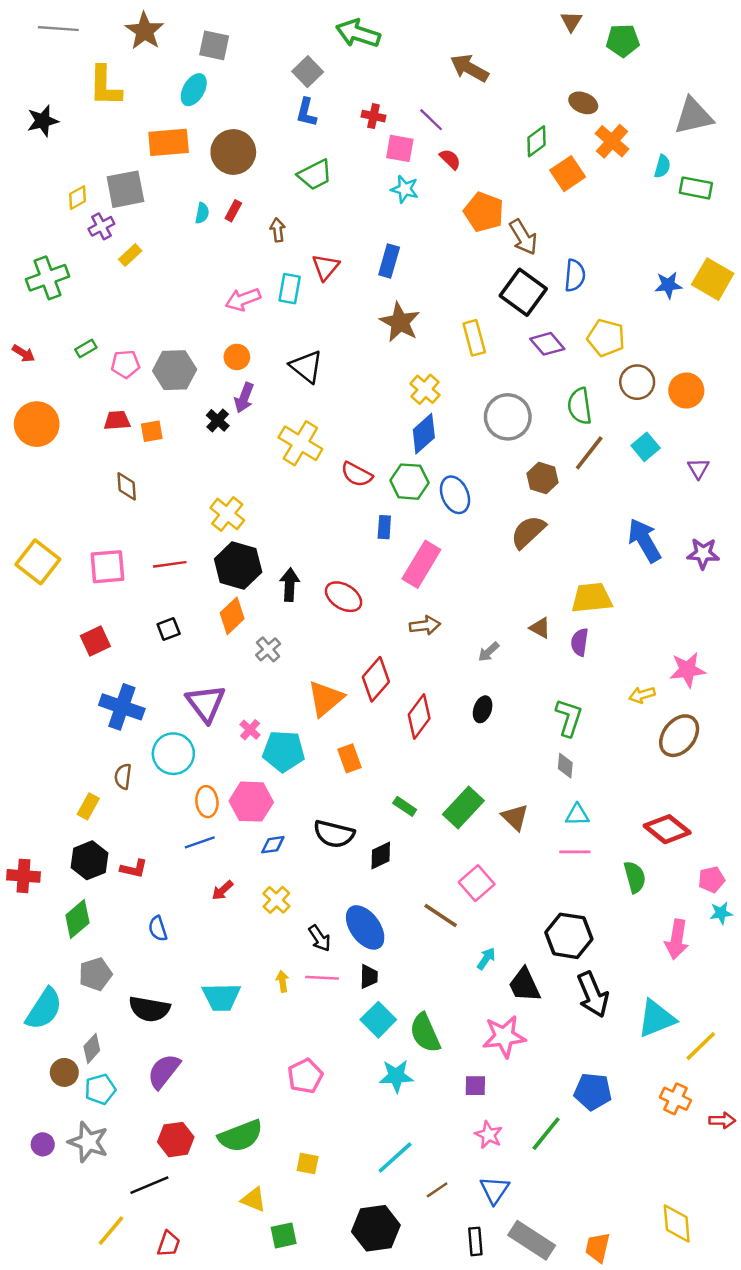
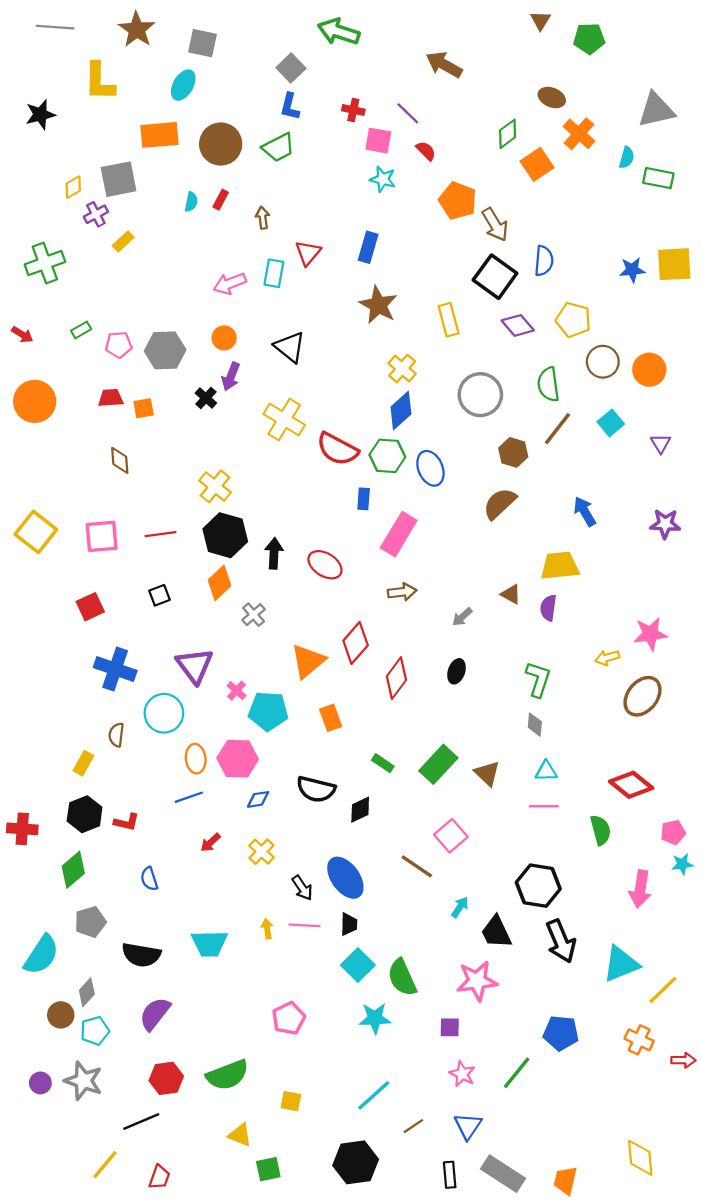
green trapezoid: (315, 175) -> (278, 147), moved
yellow square: (713, 279) -> (674, 264), turned -33
red semicircle: (357, 474) -> (337, 449), size x1.4
blue arrow: (644, 540) -> (585, 511), moved, size x0.7

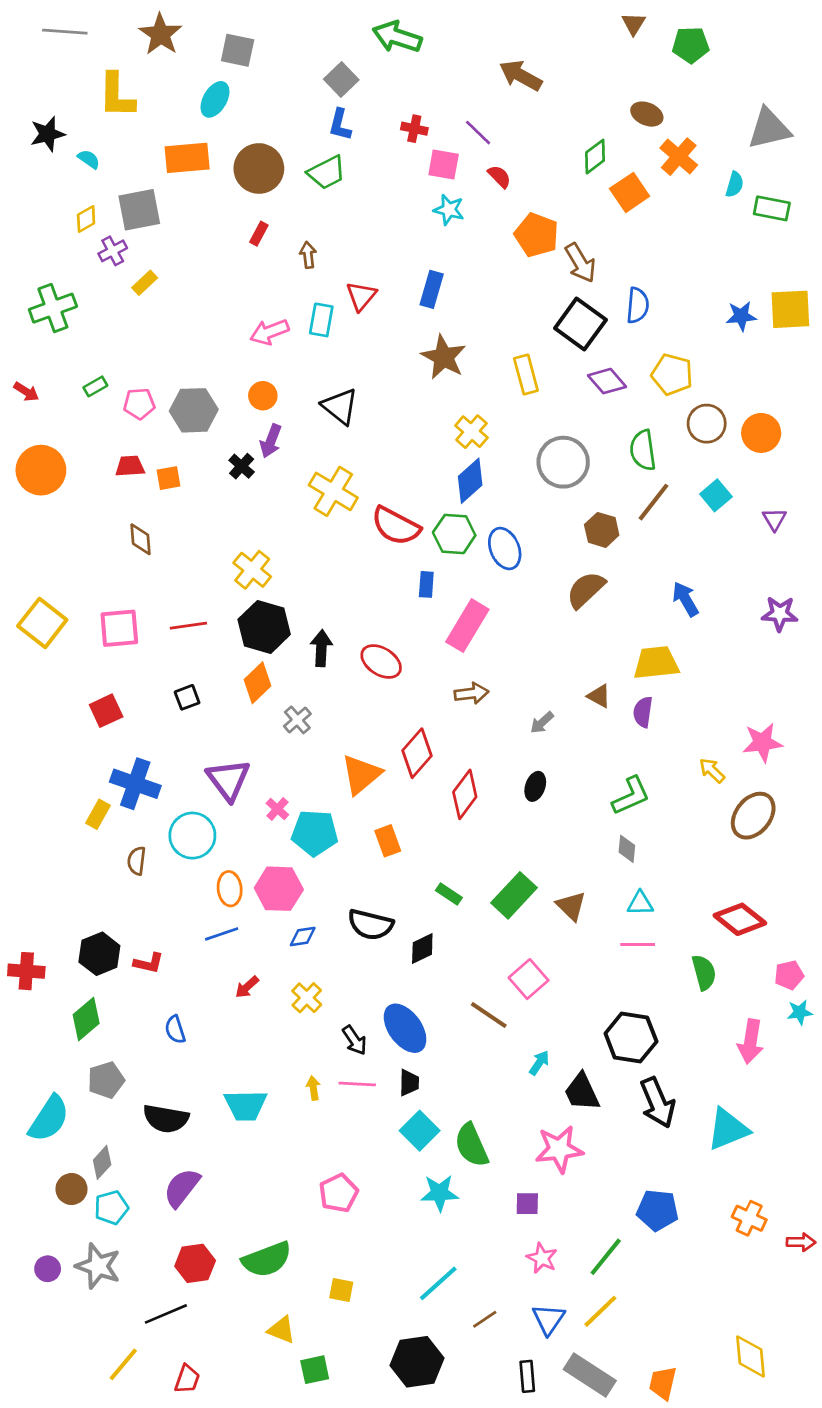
cyan semicircle: (191, 202) -> (89, 159), moved, turned -66
yellow arrow: (607, 658) -> (712, 770), turned 60
green L-shape: (538, 679) -> (631, 796), turned 48
yellow rectangle: (83, 763) -> (98, 814), moved
yellow line: (663, 990) -> (600, 1311), moved

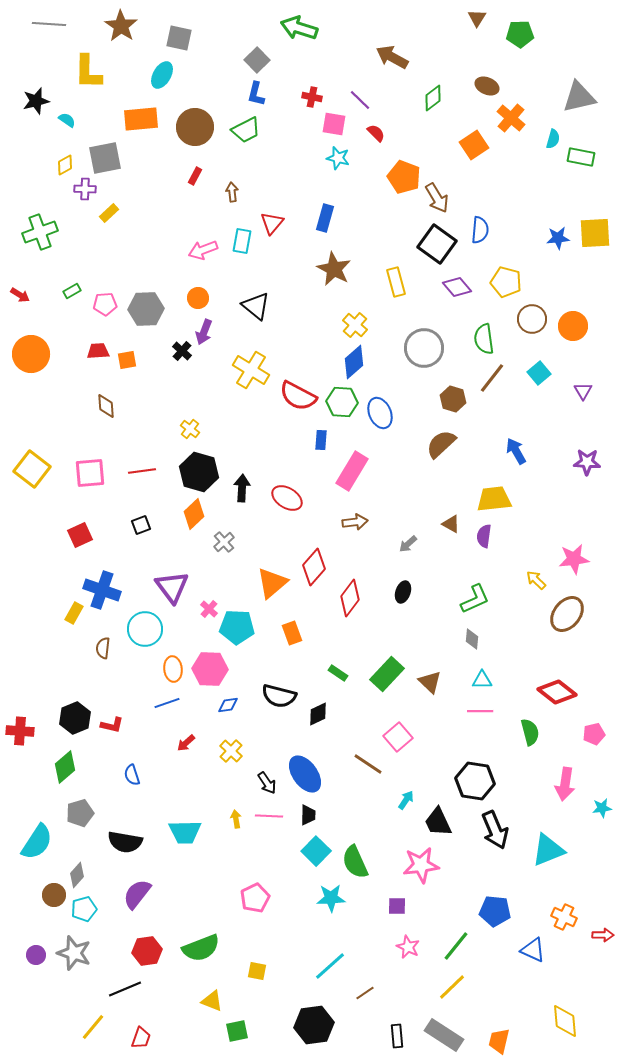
green diamond: (595, 157) -> (433, 98), moved
purple cross: (113, 251) -> (85, 189), turned 30
yellow cross: (252, 570) -> (190, 429), size x0.7
cyan star: (800, 1012) -> (602, 808), moved
blue triangle: (549, 1319) -> (533, 950), moved, turned -40

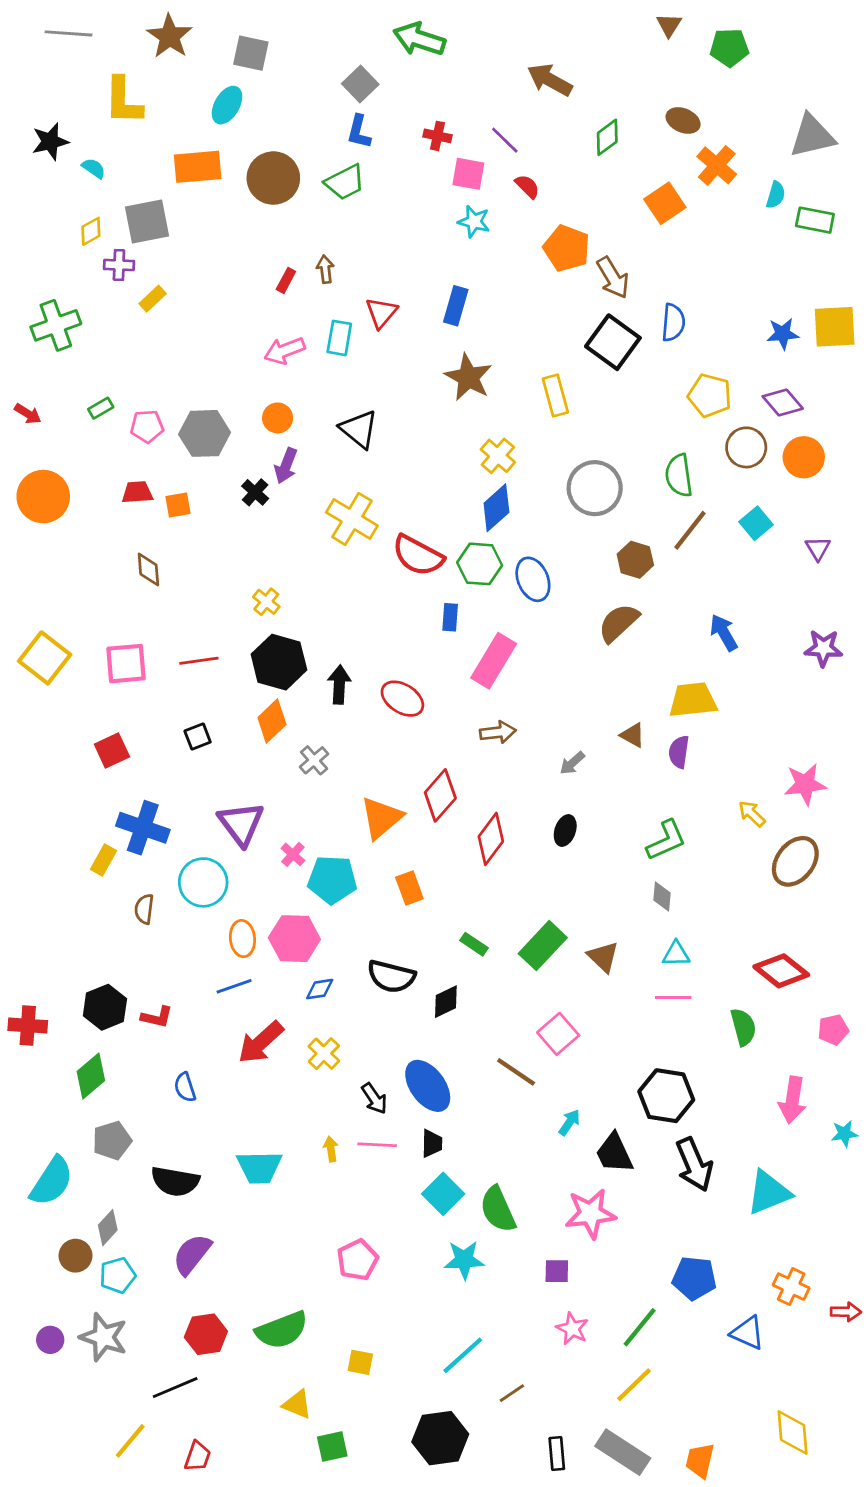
red rectangle: (195, 176) -> (286, 280), moved
purple diamond: (457, 287) -> (783, 403), moved
red arrow: (186, 743) -> (261, 1042), size x1.8

